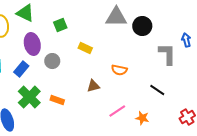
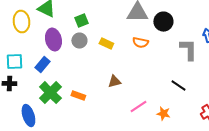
gray circle: (52, 61) -> (79, 41), moved
orange semicircle: (119, 70) -> (140, 43), moved

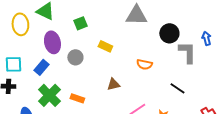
black circle: (163, 22) -> (169, 33), moved
gray circle: (79, 41) -> (75, 57), moved
orange semicircle: (140, 43) -> (144, 64), moved

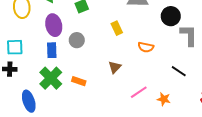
yellow rectangle: (105, 46) -> (117, 28), moved, turned 40
blue rectangle: (41, 67) -> (52, 50), moved, turned -42
brown triangle: (113, 84) -> (115, 67), turned -32

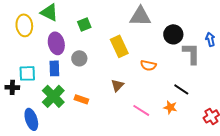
yellow rectangle: (117, 28) -> (119, 46), size x1.5
cyan square: (15, 47) -> (27, 73), moved
pink line: (139, 92) -> (141, 110), turned 66
orange star: (164, 99) -> (170, 107), moved

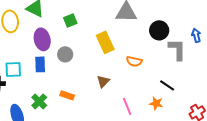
green cross: (53, 96) -> (39, 101), moved, size x0.7
pink line: (141, 110) -> (127, 106), turned 36

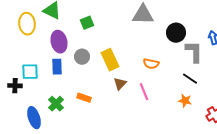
yellow rectangle: (105, 42) -> (110, 60), moved
black line: (167, 85) -> (190, 79), moved
orange star: (156, 103) -> (185, 101), moved
pink line: (127, 106) -> (144, 92), moved

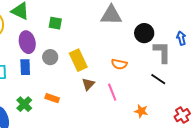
green square: (87, 23) -> (55, 23), turned 32
orange star: (185, 101) -> (141, 111), moved

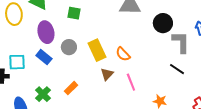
orange semicircle: (119, 64) -> (123, 54), moved, turned 35
blue rectangle: (25, 67) -> (44, 57), turned -49
orange rectangle: (52, 98) -> (71, 88), turned -64

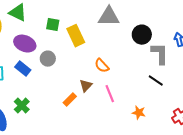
purple ellipse: (46, 32) -> (25, 44), turned -55
yellow rectangle: (97, 50) -> (76, 36), moved
orange rectangle: (71, 88) -> (70, 100), moved

